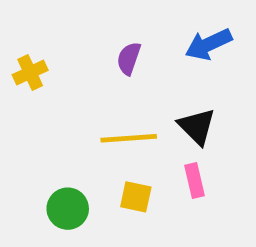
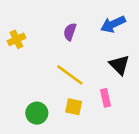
black triangle: (197, 126) -> (119, 65), moved
yellow line: (129, 138) -> (70, 75), turned 40

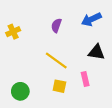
black triangle: (119, 65) -> (96, 52), turned -36
green circle: (37, 113) -> (20, 91), moved

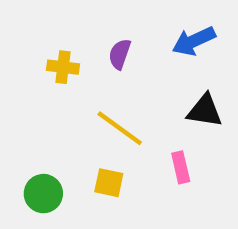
yellow cross: (13, 32) -> (63, 67), moved, turned 32
yellow square: (59, 86) -> (109, 183), moved

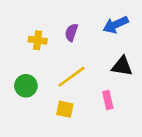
yellow line: (120, 128) -> (71, 77), turned -72
green circle: (43, 194) -> (26, 86), moved

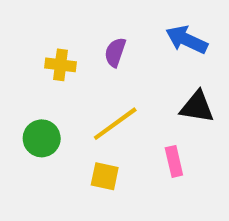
blue arrow: (116, 25) -> (187, 40), turned 50

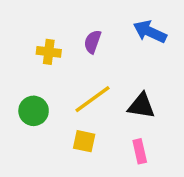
black triangle: (197, 107) -> (141, 106), moved
pink rectangle: (174, 161) -> (140, 151), moved

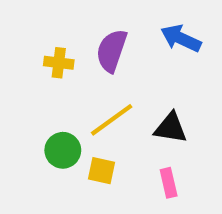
purple semicircle: (93, 42) -> (112, 51), size x1.5
green circle: (34, 111) -> (63, 150), moved

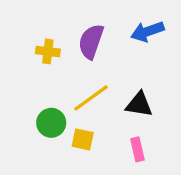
blue arrow: (181, 38) -> (147, 32), turned -44

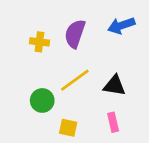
yellow square: (83, 139) -> (68, 128), moved

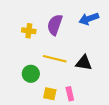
yellow line: (75, 80) -> (55, 59), turned 50
pink rectangle: (113, 122) -> (70, 94), moved

